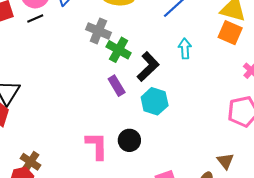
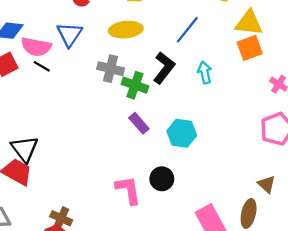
black line: (35, 19) -> (42, 66), turned 63
orange square: (230, 33) -> (250, 48), turned -35
black L-shape: (148, 67) -> (164, 68), moved

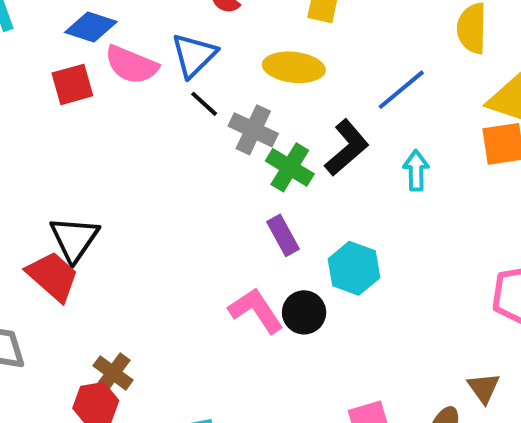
black line: (42, 66) -> (204, 104), moved
black circle: (162, 179) -> (304, 312), moved
pink L-shape: (128, 190) -> (256, 310), moved, turned -36

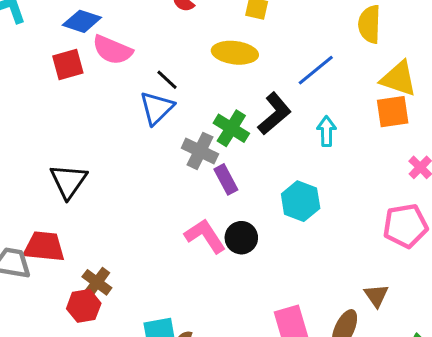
blue triangle: (194, 55) -> (157, 108), moved
gray cross: (253, 130) -> (200, 151), moved
cyan hexagon: (354, 268) -> (301, 201), moved
red trapezoid: (53, 276) -> (44, 247), moved, turned -36

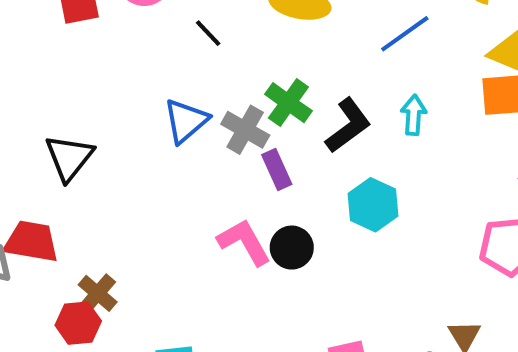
blue triangle: (157, 108) -> (186, 121), moved
black L-shape: (274, 114) -> (348, 126), moved

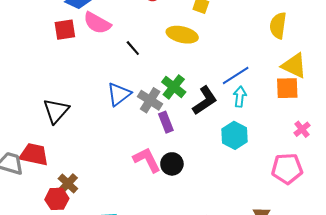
blue line: (405, 34) -> (236, 75), moved
cyan hexagon: (373, 205) -> (235, 135), moved

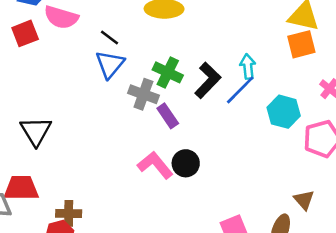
blue line: (236, 75) -> (240, 90), moved
blue triangle: (119, 94) -> (110, 64), moved
cyan hexagon: (235, 135) -> (284, 112), moved
brown cross: (68, 184) -> (69, 213), turned -30

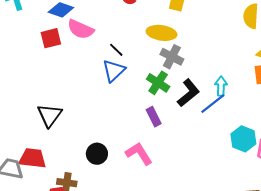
gray cross: (143, 94) -> (172, 57), moved
cyan hexagon: (284, 112) -> (243, 139), moved
black circle: (186, 163) -> (97, 154), moved

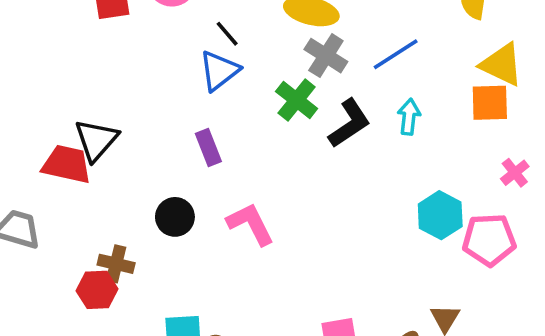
blue line: (213, 104) -> (396, 54), moved
purple rectangle: (154, 117) -> (208, 148), moved
red trapezoid: (32, 158) -> (67, 164), moved

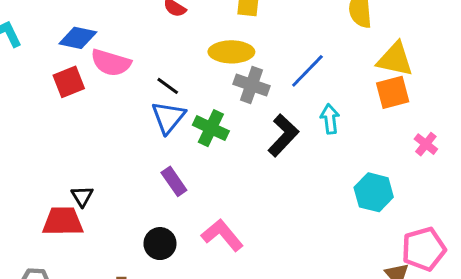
green cross: (297, 100) -> (211, 128), moved
black triangle: (96, 140) -> (82, 196), size x0.6
pink pentagon: (489, 240) -> (424, 249), moved

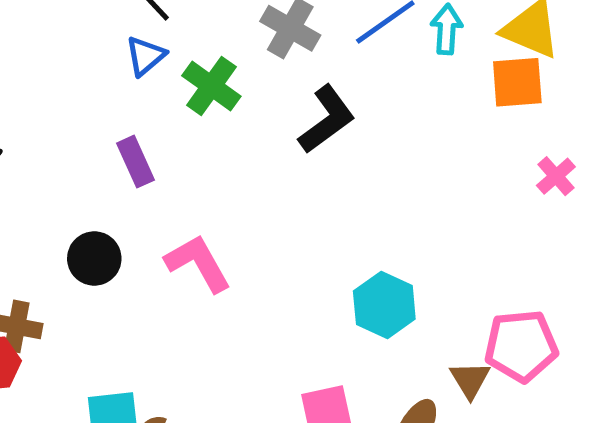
blue triangle: (168, 117) -> (145, 56), size x0.7
cyan arrow: (330, 119) -> (447, 29), moved
cyan hexagon: (374, 192) -> (384, 305), moved

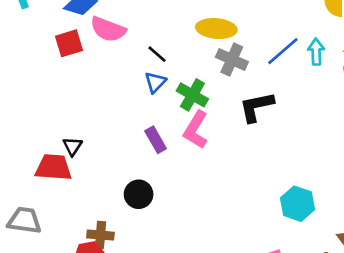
black L-shape: (327, 119) -> (256, 107), turned -150
pink L-shape: (198, 263) -> (196, 130), moved, turned -114

